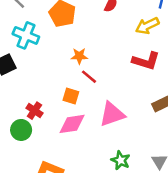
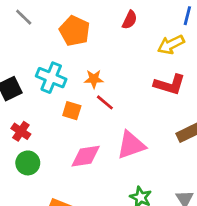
cyan cross: (26, 35) -> (51, 78), moved
orange square: (71, 96) -> (72, 111), moved
red cross: (34, 111) -> (21, 131), moved

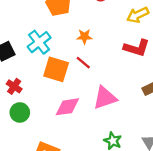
cyan cross: (51, 78) -> (39, 42), turned 30
orange star: (94, 79) -> (84, 37), moved
orange square: (72, 111) -> (56, 69), size x1.6

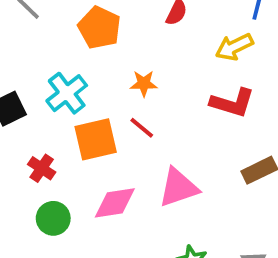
orange square: (56, 69) -> (96, 139), turned -30
red cross: (14, 86) -> (42, 168), moved
green circle: (20, 112) -> (53, 218), moved

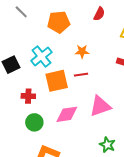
orange pentagon: (99, 28) -> (59, 22), turned -30
red line: (142, 128) -> (81, 75), turned -48
red cross: (42, 168) -> (28, 96), turned -32

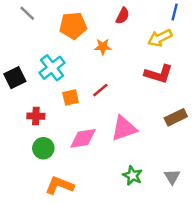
orange star: (82, 51) -> (103, 47), moved
red line: (81, 75) -> (100, 90), turned -32
orange square: (57, 81) -> (71, 97), size x0.6

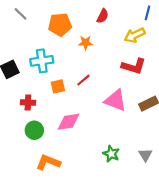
cyan cross: (52, 68) -> (42, 61), turned 30
pink triangle: (124, 128) -> (115, 100), moved, turned 40

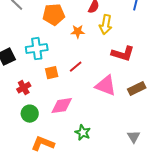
yellow arrow: (135, 35) -> (106, 25), moved, turned -54
red cross: (28, 103) -> (24, 88), turned -32
green star: (111, 154) -> (83, 133), moved

